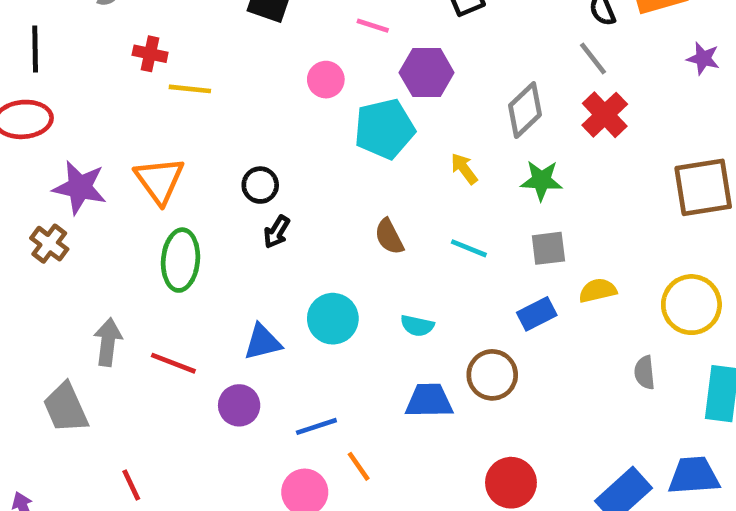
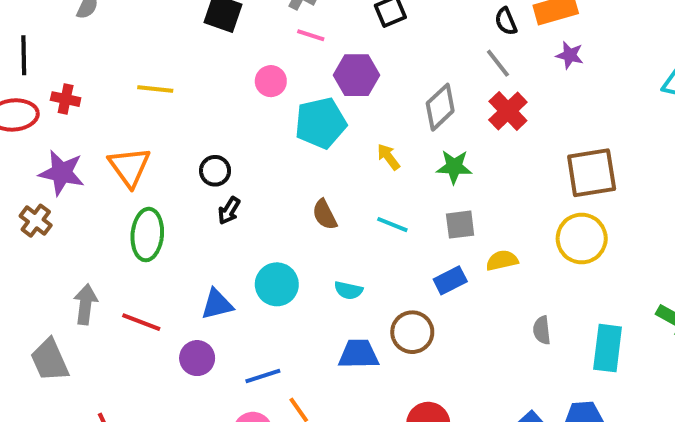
red cross: (150, 54) -> (66, 99), moved
purple star: (703, 58) -> (570, 55), moved
yellow circle: (691, 305) -> (582, 239), moved

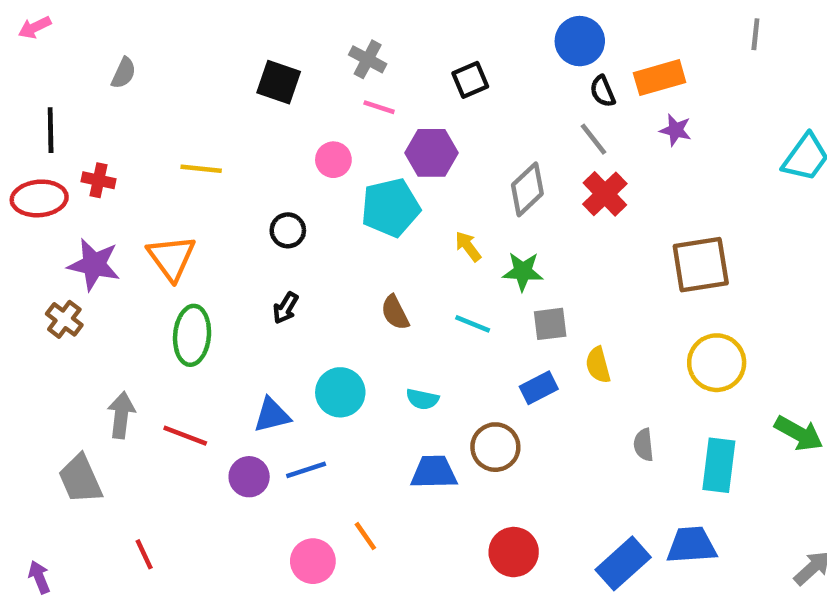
green star: (454, 167) -> (523, 271), moved
black circle: (215, 171) -> (288, 230), moved
yellow circle: (582, 239) -> (717, 363), moved
yellow semicircle: (502, 260) -> (598, 365), turned -92
blue line: (263, 376) -> (306, 470), moved

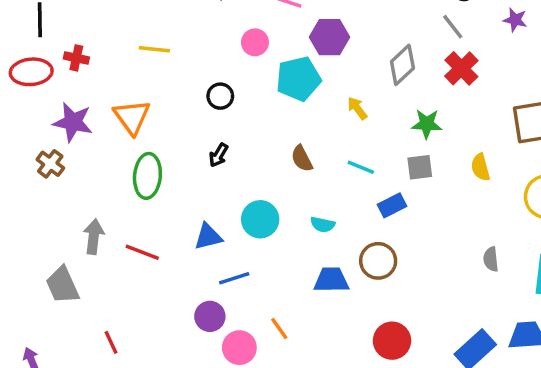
green star: (523, 271) -> (427, 124), moved
yellow semicircle: (598, 365) -> (480, 167), moved
blue rectangle: (539, 388) -> (392, 205), moved
purple circle: (249, 477) -> (210, 316), moved

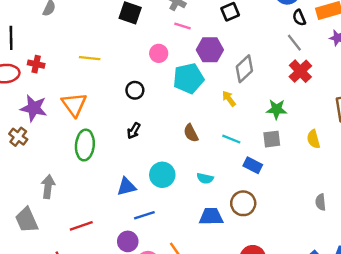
gray diamond: (402, 65) -> (244, 69), moved
blue rectangle: (392, 205) -> (253, 165), turned 54
red line: (142, 252) -> (81, 226), moved, turned -40

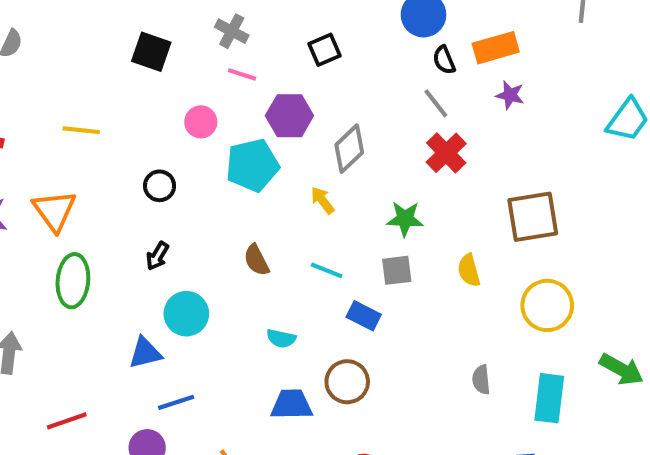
cyan circle: (162, 175) -> (186, 314), moved

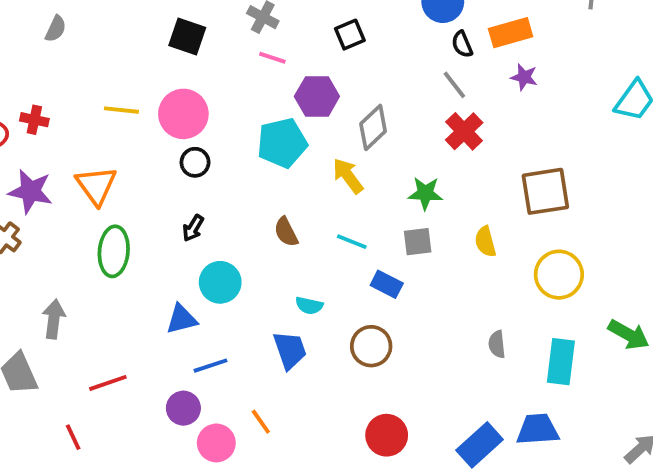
pink circle: (201, 122) -> (183, 114), moved, size x1.6
yellow arrow: (322, 200) -> (348, 176), size x1.4
blue trapezoid: (292, 404) -> (290, 350), moved, turned 72

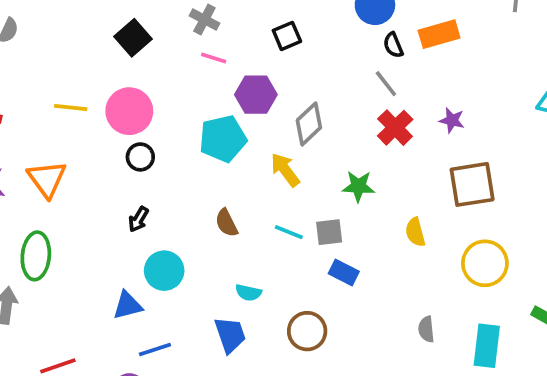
black square: (187, 36) -> (133, 38), turned 30
purple star: (524, 77) -> (452, 120), moved
gray square: (418, 242) -> (329, 232), moved
green ellipse: (114, 251) -> (36, 256), moved
blue rectangle: (387, 284) -> (344, 272), moved

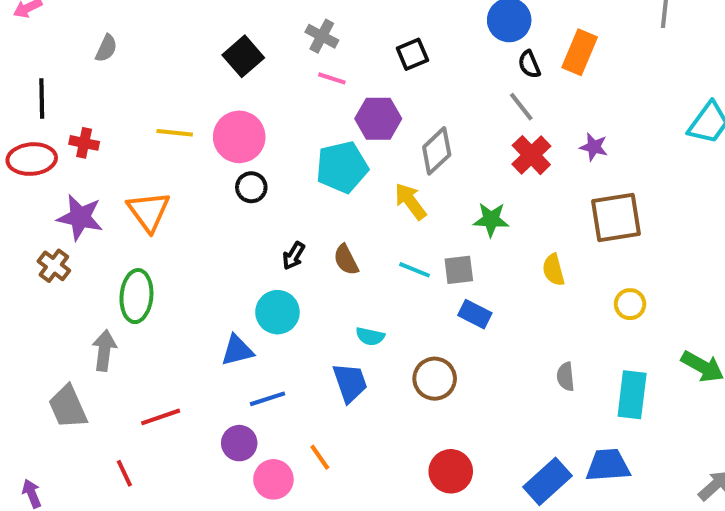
orange rectangle: (439, 34) -> (580, 52), turned -51
black arrow: (138, 219) -> (294, 256), moved
yellow circle: (485, 263) -> (630, 304), size x0.6

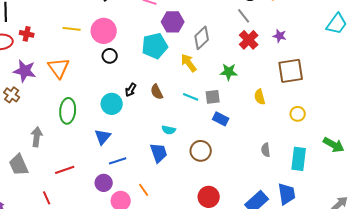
green ellipse: (136, 296) -> (68, 111), moved
cyan circle: (277, 312) -> (112, 104), moved
blue triangle: (237, 350) -> (103, 137), turned -36
blue trapezoid: (608, 465) -> (287, 194), turned 85

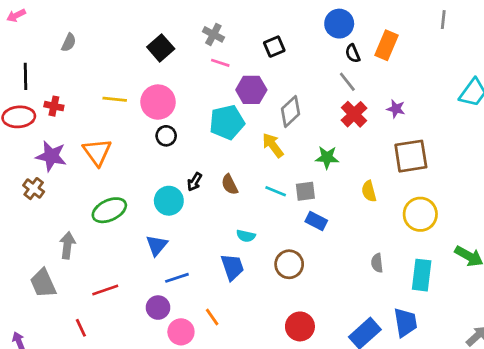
green ellipse: (68, 111) -> (109, 210), turned 60
yellow circle: (298, 114) -> (420, 214), size x1.6

